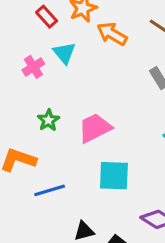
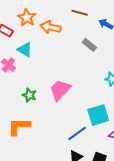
cyan square: (114, 176) -> (98, 115), moved
blue line: (50, 190) -> (77, 133), moved

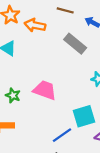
gray rectangle: (89, 45) -> (75, 44), size x1.5
pink trapezoid: (60, 90) -> (45, 90), turned 65

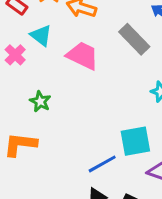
pink trapezoid: (45, 90) -> (83, 56), moved

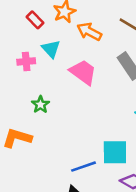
pink cross: (15, 55) -> (26, 61), turned 30

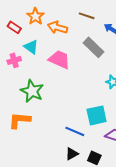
green star: (40, 105) -> (32, 91), size x1.6
blue line: (83, 167) -> (75, 131), turned 54

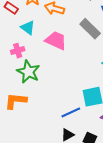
pink cross: (14, 60) -> (18, 51), moved
blue line: (75, 131) -> (71, 112), turned -48

